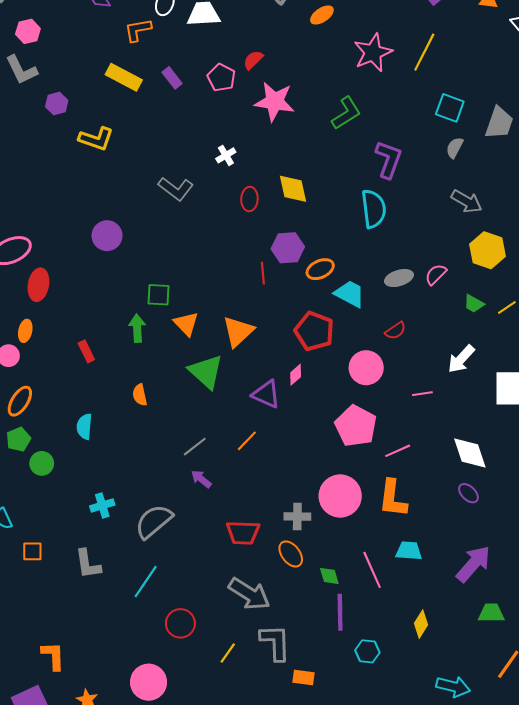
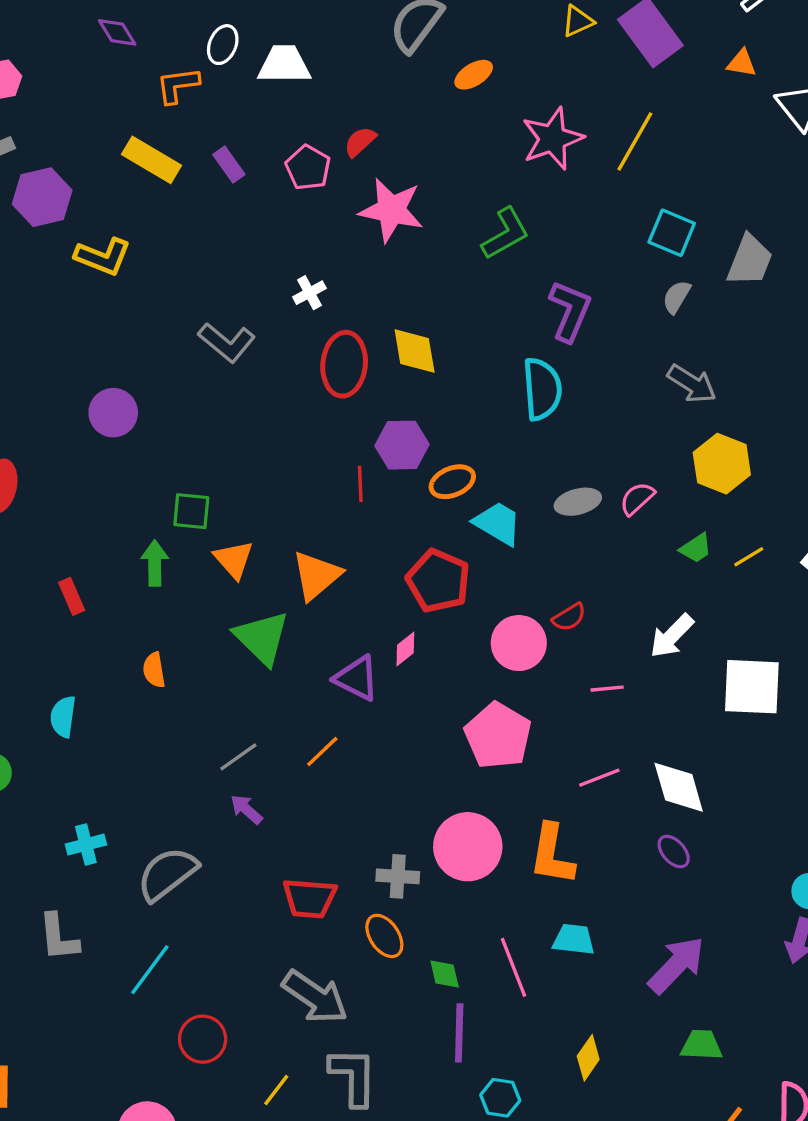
purple hexagon: (57, 103) -> (42, 197), size x1.6
red ellipse: (249, 199) -> (344, 364), size x1.6
green trapezoid: (474, 304) -> (696, 548), turned -65
red semicircle: (395, 331) -> (569, 617), moved
pink line: (398, 451) -> (599, 778), moved

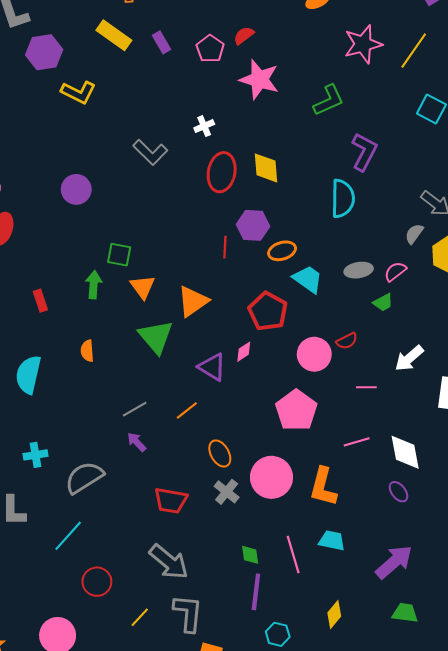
gray semicircle: (677, 297) -> (414, 234), moved
green trapezoid: (696, 548) -> (383, 302), moved
cyan semicircle: (63, 717) -> (28, 375), size x1.5
gray cross: (398, 876) -> (227, 492), turned 30
orange ellipse: (384, 936) -> (220, 454), moved

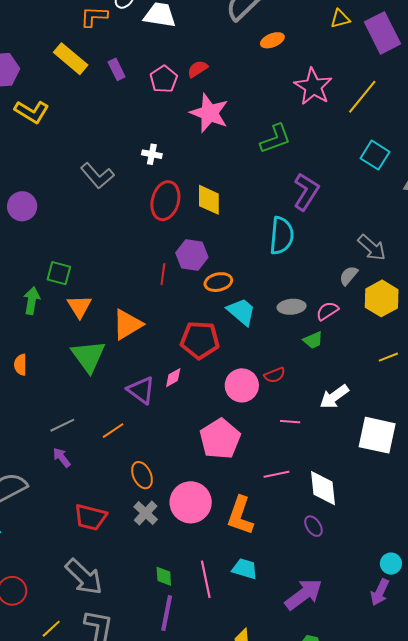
pink star: (363, 44) -> (313, 87), turned -30
white cross: (204, 126) -> (152, 154), turned 30
red pentagon: (268, 311) -> (200, 340), turned -30

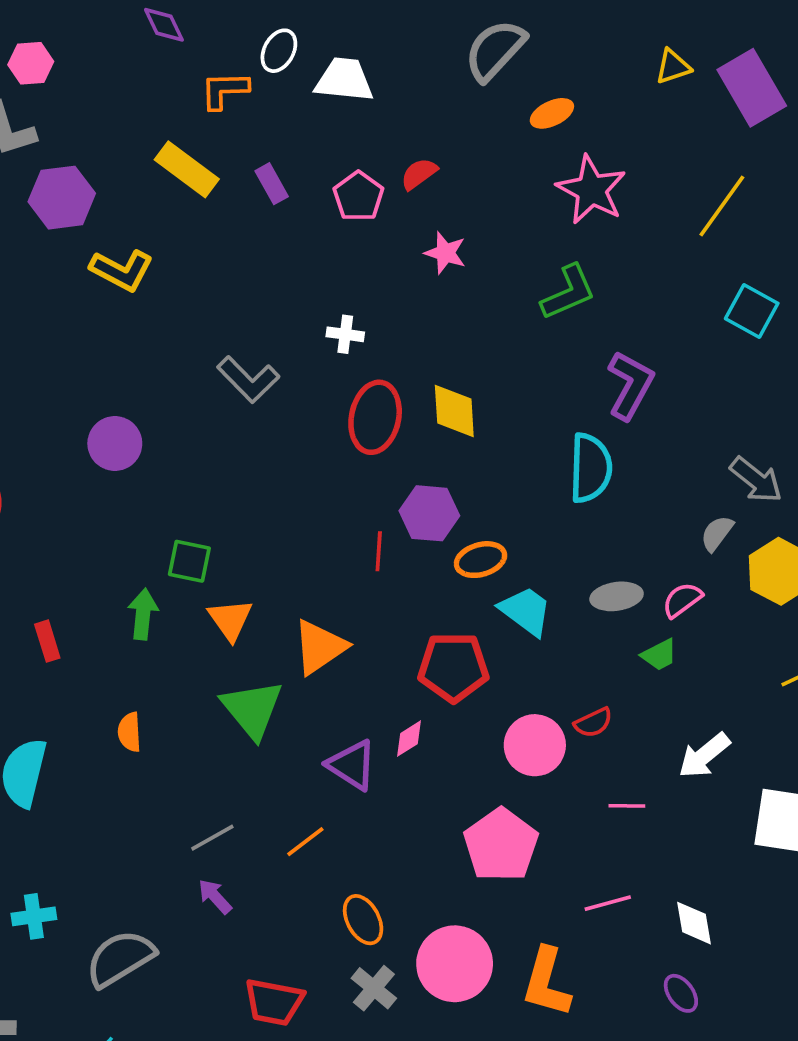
pink star: (313, 87) -> (591, 190), moved
pink star: (209, 113) -> (445, 253), size x0.6
white diamond: (323, 488) -> (694, 923), size x0.7

